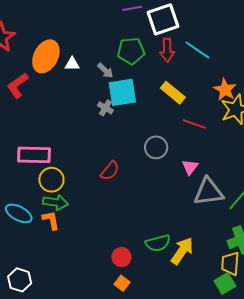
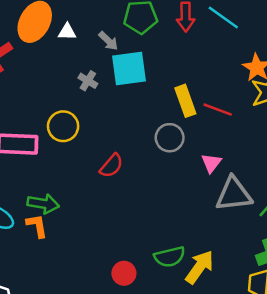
yellow rectangle: (173, 93) -> (185, 101), moved, turned 30
gray cross: (105, 108) -> (88, 81), moved
yellow circle: (51, 180) -> (63, 126), moved

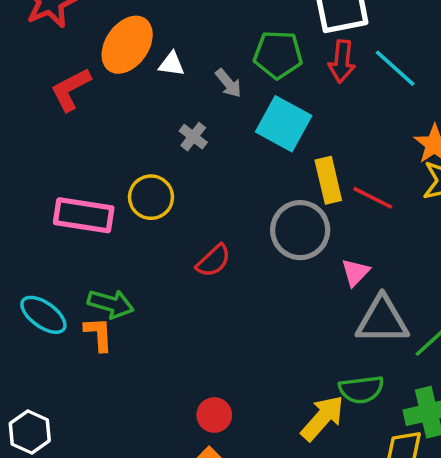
cyan square: (129, 69) -> (284, 124), moved, turned 30
gray circle: (170, 138) -> (300, 230), size x1.4
green semicircle: (170, 257) -> (361, 389), moved

